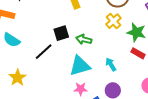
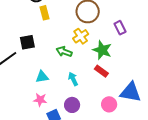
green arrow: (84, 39) -> (64, 52), moved
cyan triangle: (80, 66) -> (42, 77), size x0.6

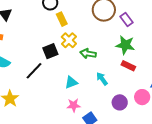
purple rectangle: (120, 28) -> (127, 20), moved
yellow cross: (81, 36) -> (69, 40), moved
purple circle: (72, 105) -> (120, 102), moved

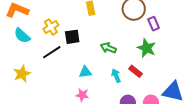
yellow cross: (69, 40) -> (51, 27), moved
red rectangle: (128, 66) -> (136, 71), moved

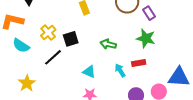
red rectangle: (136, 71) -> (139, 63), turned -40
cyan triangle: (85, 72) -> (89, 72), turned 40

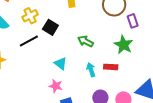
black square: (71, 39) -> (50, 27), turned 35

